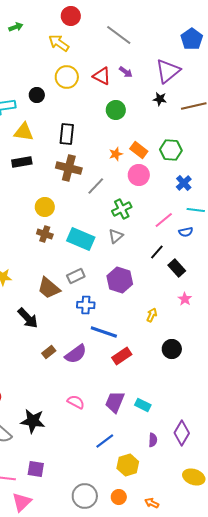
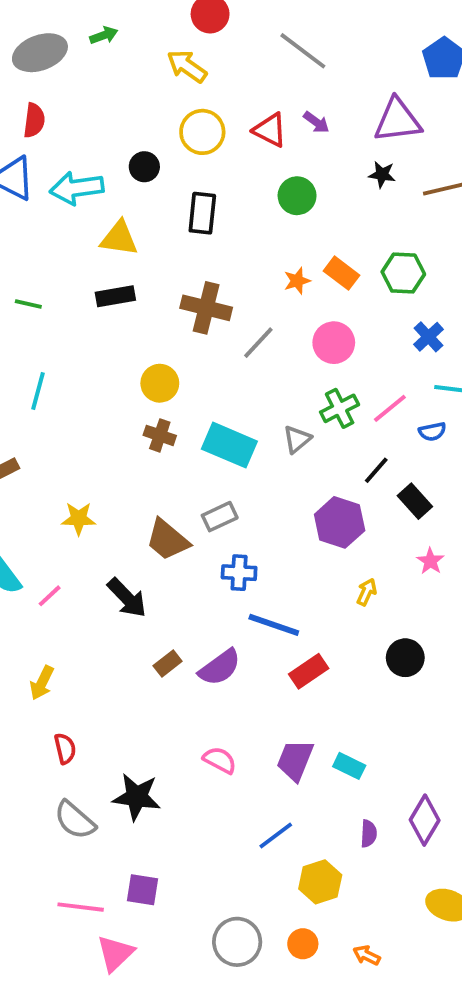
purple triangle: (168, 71) -> (398, 120), turned 32
black rectangle: (67, 134) -> (202, 213), moved
pink circle: (139, 175) -> (334, 343), moved
green cross: (122, 209) -> (340, 408), moved
purple hexagon: (120, 280) -> (340, 522), moved

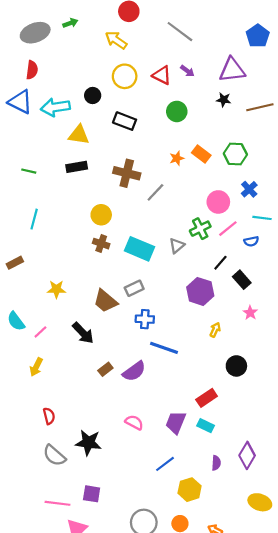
black rectangle: (202, 213) -> (125, 121), turned -75
pink circle: (334, 343) -> (218, 202), moved
red rectangle: (309, 671) -> (207, 398), moved
yellow arrow: (42, 683) -> (36, 367), moved

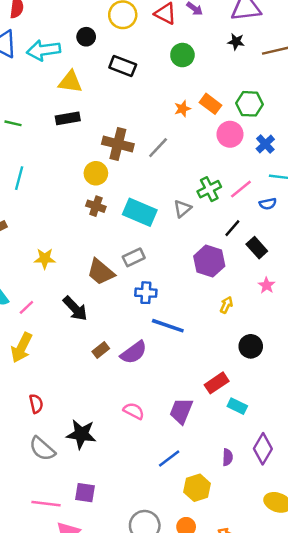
brown cross: (127, 173) -> (118, 144), moved
pink circle: (218, 202) -> (230, 134), moved
yellow arrow: (36, 367) -> (22, 348), size x1.4
cyan rectangle: (206, 426) -> (237, 406), moved

